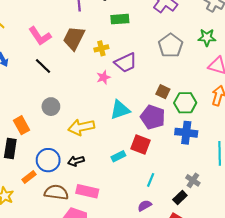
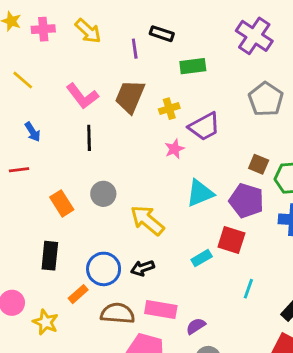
black line: (43, 66) -> (89, 138), turned 48
orange rectangle: (21, 125) -> (62, 203), moved
yellow arrow: (81, 127) -> (147, 220), turned 55
purple semicircle: (145, 206) -> (196, 326), moved

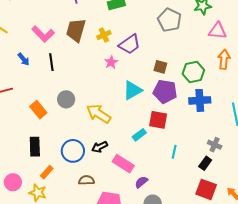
blue arrow: (33, 132) -> (24, 59), moved
brown square: (259, 164) -> (160, 67), moved
orange rectangle: (78, 294) -> (47, 172), moved
pink rectangle: (161, 310) -> (123, 164), moved, turned 30
brown semicircle: (118, 313) -> (86, 180), size x0.7

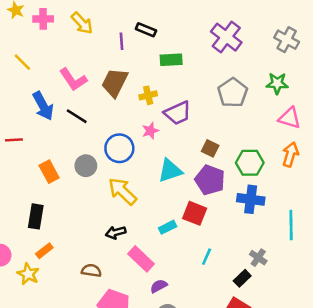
blue arrow: (24, 59) -> (43, 106), size x1.6
black line: (51, 62) -> (77, 116), turned -60
blue circle: (73, 151) -> (119, 148), moved

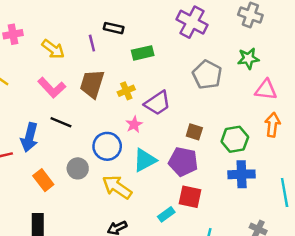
yellow arrow: (82, 23) -> (53, 49), moved
blue arrow: (43, 106) -> (29, 137), moved, turned 52
cyan triangle: (170, 171) -> (145, 160), moved
purple pentagon: (210, 180) -> (183, 162), moved

